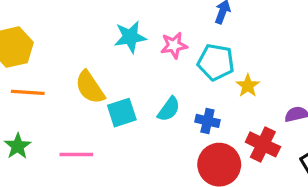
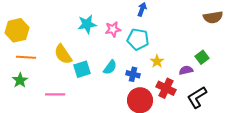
yellow star: (248, 86) -> (157, 61), moved
green star: (18, 146) -> (20, 80), moved

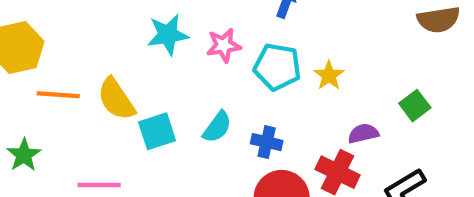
orange line: (26, 57) -> (58, 95), moved
yellow star: (157, 61) -> (329, 75), moved
purple semicircle: (186, 70) -> (363, 133), moved

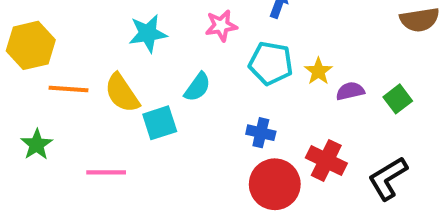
cyan star: (168, 35) -> (148, 34), moved
pink star: (224, 45) -> (221, 26), moved
cyan semicircle: (217, 127) -> (197, 87), moved
purple semicircle: (363, 133) -> (350, 91), moved

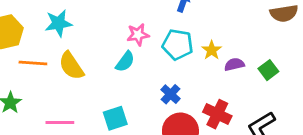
pink star: (221, 26) -> (138, 35), moved
cyan star: (148, 34) -> (59, 23), moved
cyan square: (160, 123) -> (115, 118), moved
blue cross: (261, 133) -> (171, 94), turned 30

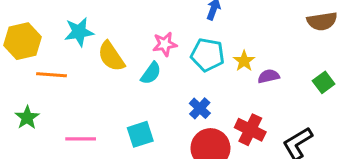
yellow semicircle: (71, 66) -> (111, 56), moved
green square: (268, 70) -> (324, 82), moved

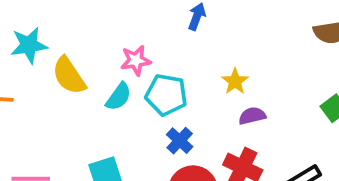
cyan pentagon: (207, 55) -> (166, 95), moved
purple semicircle: (269, 76) -> (252, 116), moved

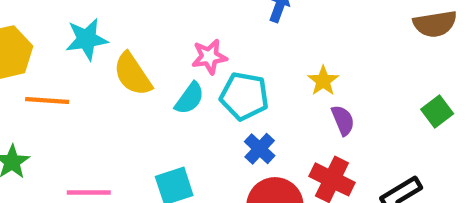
purple semicircle: (252, 116) -> (343, 120), turned 80

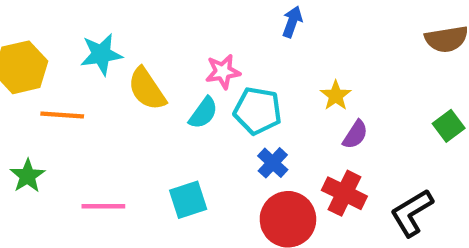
purple semicircle: (343, 120) -> (355, 135), turned 56

